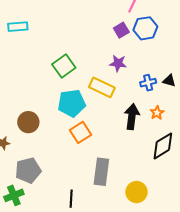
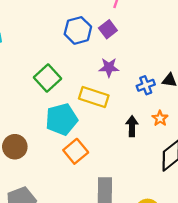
blue hexagon: (145, 28) -> (78, 30), moved
black arrow: (132, 117) -> (132, 126), size x0.7

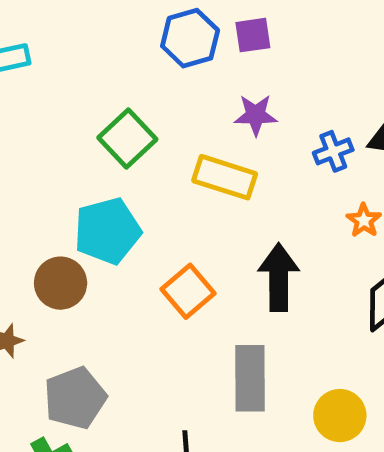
purple square: (108, 29) -> (253, 35), turned 30
cyan pentagon: (62, 119) -> (107, 231), moved
black arrow: (132, 126) -> (279, 277), moved, size x1.5

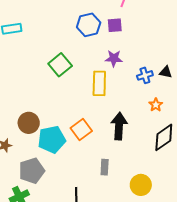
yellow rectangle: (225, 177) -> (99, 83), turned 70
cyan pentagon: (107, 231) -> (52, 139), moved
gray rectangle: (250, 378) -> (105, 167), size x0.6

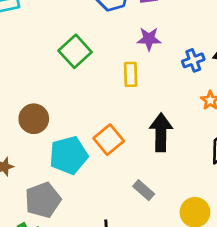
yellow rectangle: (99, 83) -> (131, 74), size x0.7
brown circle: (29, 123) -> (34, 119), moved
gray rectangle: (105, 167) -> (144, 190), turned -49

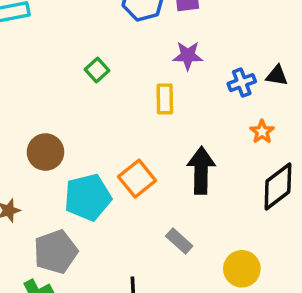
green square: (75, 51) -> (97, 70), size x0.6

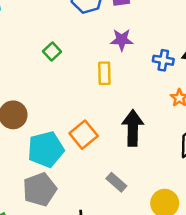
blue cross: (242, 83) -> (163, 60), turned 30
gray pentagon: (56, 252) -> (40, 189), moved

